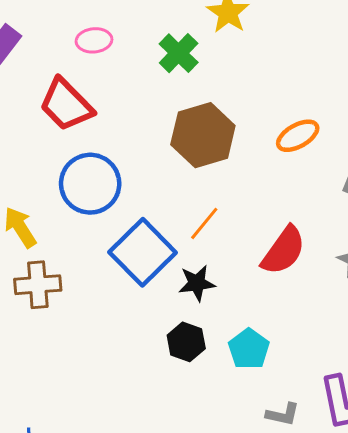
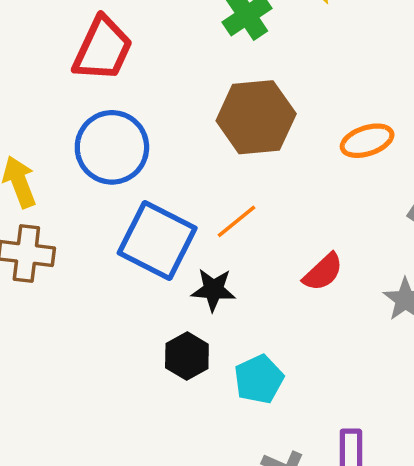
red trapezoid: (66, 105) -> (103, 49), turned -122
red semicircle: (283, 251) -> (323, 272), size x0.7
blue square: (143, 252) -> (157, 241), turned -30

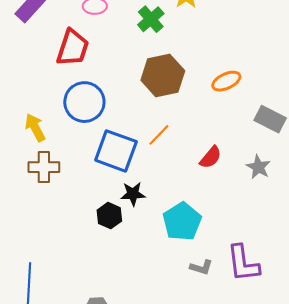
black star: (213, 290) -> (133, 194), moved
black hexagon: (187, 356) -> (109, 216), moved
cyan pentagon: (259, 379) -> (182, 222), size x1.4

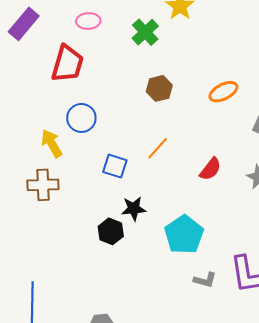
brown hexagon: (163, 75) -> (159, 88), size x0.6
blue circle: (84, 102) -> (81, 118), size x0.7
yellow arrow: (35, 128) -> (52, 143), moved
blue square: (116, 151) -> (115, 166), size x0.6

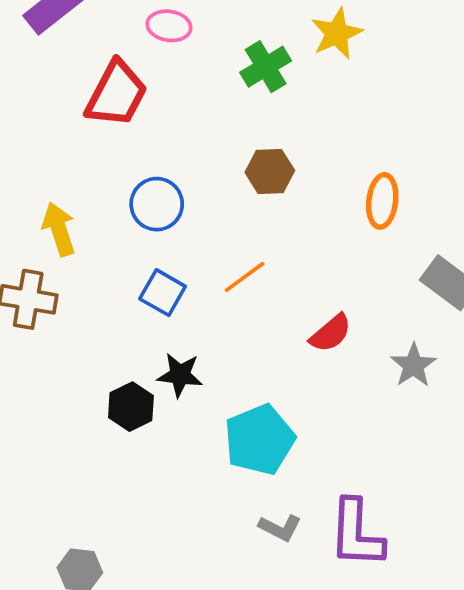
orange ellipse: (223, 92) -> (382, 201), turned -68
blue circle: (81, 118) -> (157, 204), moved

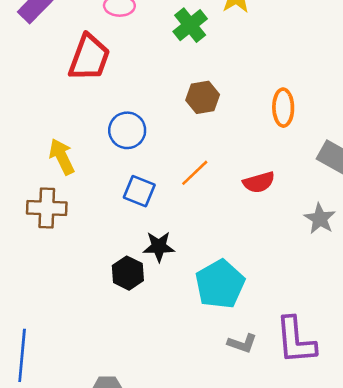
red semicircle: (331, 333) -> (259, 182), moved, turned 32

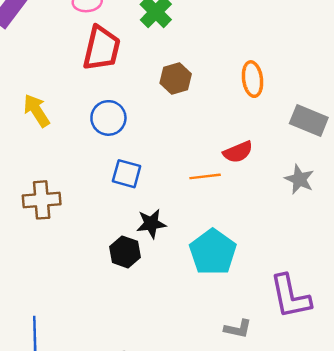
red trapezoid: (89, 58) -> (102, 48), moved
yellow arrow: (62, 157) -> (37, 111), moved
orange line: (195, 173) -> (205, 176), moved, turned 44
gray L-shape: (242, 343) -> (238, 329), moved

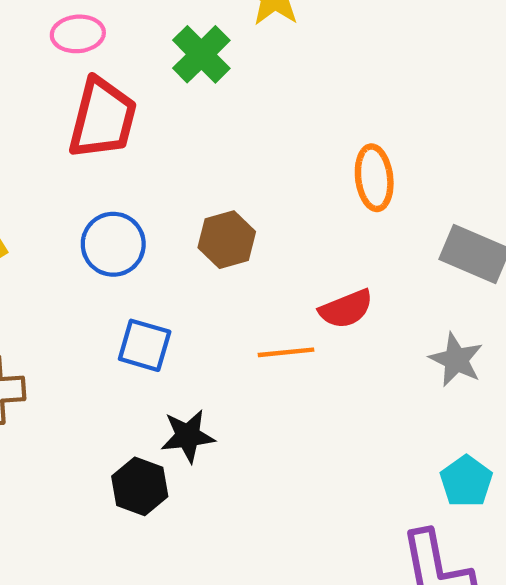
brown hexagon: (176, 79) -> (227, 240), moved
cyan pentagon: (213, 252) -> (466, 481), moved, size x0.6

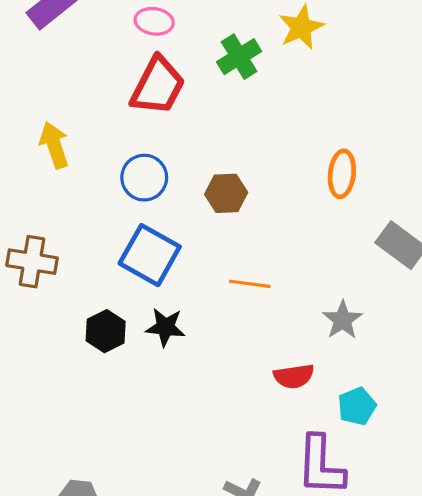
red semicircle: (346, 309) -> (294, 376), moved
blue square: (145, 345) -> (150, 255), size x1.5
gray star: (456, 360) -> (343, 320), moved
black hexagon: (140, 486) -> (106, 331), moved

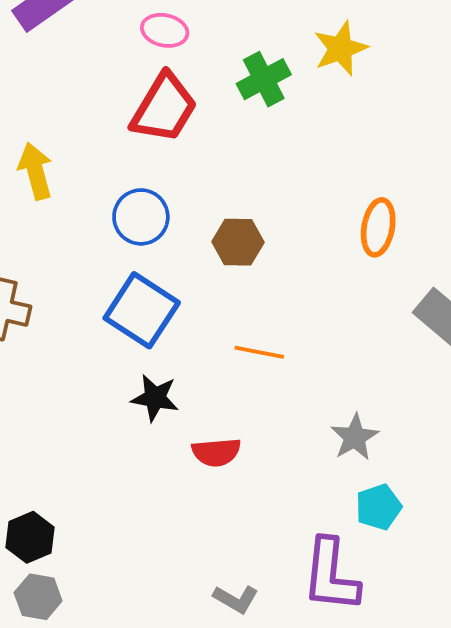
gray star: (343, 320) -> (355, 437), moved
black hexagon: (106, 331) -> (30, 537), moved
red semicircle: (294, 376) -> (216, 452), moved

